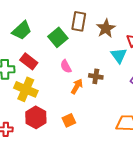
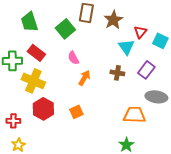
green trapezoid: (22, 30) -> (29, 22), turned 115
brown cross: (96, 76) -> (117, 73), moved

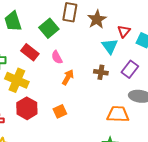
red rectangle: (36, 53) -> (30, 52), moved

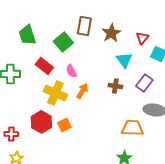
red triangle: (124, 31) -> (142, 38), moved
yellow cross: (17, 80) -> (55, 93), moved
orange square: (60, 111) -> (64, 125), moved

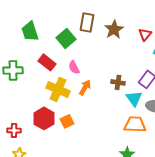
cyan triangle: (124, 60) -> (134, 98), moved

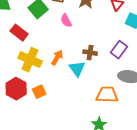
pink semicircle: (74, 67) -> (66, 21), moved
cyan triangle: (134, 98) -> (77, 69), moved

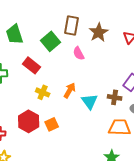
brown cross: (90, 53) -> (115, 97), moved
yellow cross: (30, 60) -> (43, 92), size x0.6

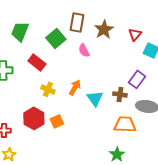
green trapezoid: (15, 34) -> (20, 31), turned 40

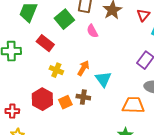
brown cross: (120, 94) -> (83, 97), moved

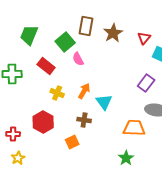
pink semicircle: (92, 31) -> (78, 59), moved
orange square: (65, 102) -> (72, 142), moved

